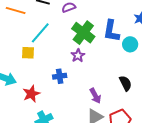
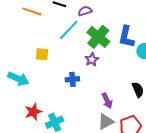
cyan line: (40, 33) -> (69, 30), moved
red star: (31, 94) -> (33, 112), moved

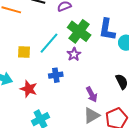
cyan line: (69, 30) -> (49, 43), moved
red star: (33, 112) -> (29, 89), moved, turned -30

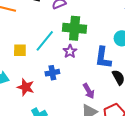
blue L-shape: (107, 30) -> (103, 58), moved
green cross: (79, 31) -> (75, 28), turned -30

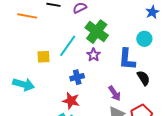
green cross: (75, 28) -> (97, 32), turned 35
red star: (26, 87) -> (71, 101), moved

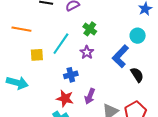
orange line: (27, 16) -> (21, 29), moved
green cross: (97, 32) -> (90, 29), size x0.6
blue L-shape: (127, 59) -> (120, 56), turned 40
purple arrow: (115, 93) -> (90, 96), moved, turned 56

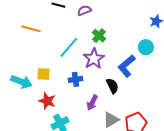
purple star: (87, 52) -> (94, 59), size x1.5
yellow square: (37, 55) -> (44, 74), moved
black semicircle: (137, 75) -> (112, 86), moved
red star: (65, 98) -> (47, 101), moved

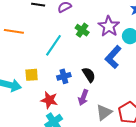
purple star: (94, 59) -> (109, 26), moved
black semicircle: (112, 86) -> (89, 75), moved
red star: (47, 101) -> (49, 100), moved

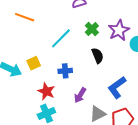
blue L-shape: (113, 57) -> (117, 87), moved
yellow square: (32, 75) -> (34, 63), turned -32
black semicircle: (89, 75) -> (98, 56), moved

